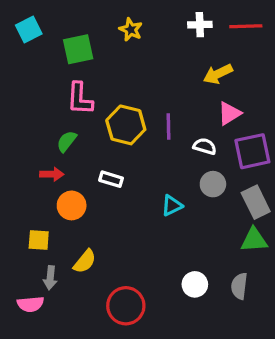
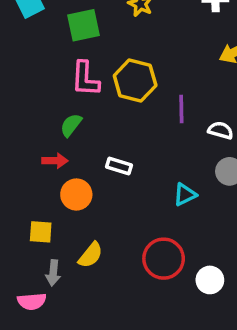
yellow hexagon: (126, 125) -> (135, 81), moved
red circle: (126, 306) -> (164, 259), moved

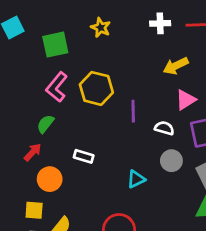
pink L-shape: (85, 79) -> (57, 87), turned 36
red arrow: (55, 161) -> (33, 152), turned -48
yellow square: (41, 232) -> (34, 210), moved

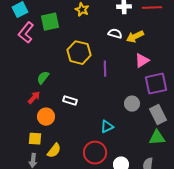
pink L-shape: (57, 87) -> (26, 33), moved
white semicircle: (164, 128) -> (115, 34), moved
cyan triangle: (136, 179) -> (107, 127), moved

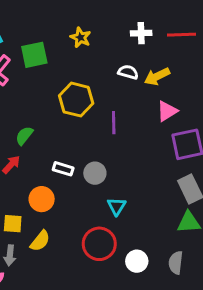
gray circle: (132, 104) -> (95, 173), moved
orange circle: (46, 117) -> (42, 199), moved
cyan triangle: (107, 127) -> (117, 206), turned -32

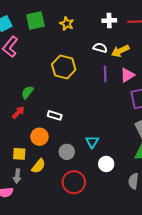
green square: (34, 55) -> (35, 21), moved
purple line: (114, 123) -> (105, 74), moved
gray circle: (95, 173) -> (67, 152), moved
red circle: (99, 244) -> (74, 182), moved
white circle: (137, 261) -> (106, 164), moved

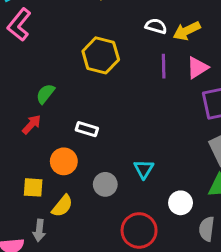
white circle: (106, 164) -> (181, 203), moved
gray arrow: (17, 176) -> (39, 230), moved
red circle: (74, 182) -> (139, 230), moved

